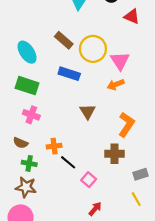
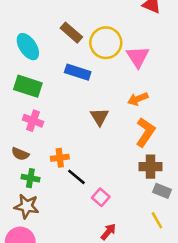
orange arrow: (116, 85) -> (138, 99), moved
brown cross: (115, 154) -> (151, 167), moved
gray rectangle: (140, 174) -> (162, 191), turned 40

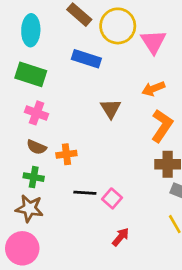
cyan ellipse: (28, 47) -> (31, 30), turned 36
brown semicircle: (20, 154) -> (36, 147), moved
black line: (76, 177) -> (85, 193), moved, turned -36

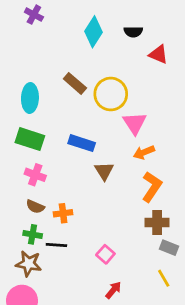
pink triangle: (153, 42) -> (135, 123), moved
blue rectangle: (86, 59) -> (82, 143), moved
black line: (85, 193) -> (56, 245), moved

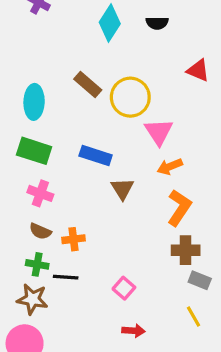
red triangle: (158, 54) -> (198, 70), moved
red arrow: (113, 290) -> (133, 331), turned 54

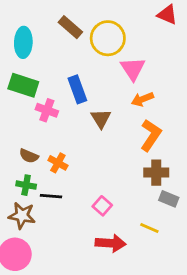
blue rectangle: (96, 156) -> (77, 89), turned 52
pink cross: (40, 193) -> (47, 110), moved
orange cross: (73, 239) -> (58, 163), turned 36
yellow line: (193, 317) -> (149, 228), moved, turned -36
red arrow: (133, 331) -> (111, 243), size x1.5

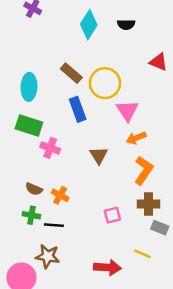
blue rectangle: (77, 89) -> (78, 109), moved
pink square: (102, 206) -> (112, 215), moved, turned 35
brown star: (22, 216) -> (48, 256), moved

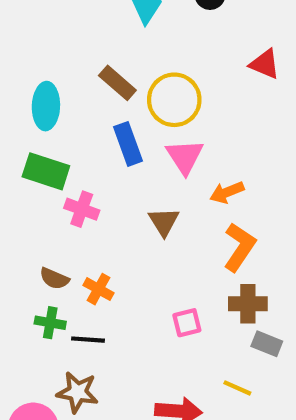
pink triangle: (127, 111) -> (185, 157), moved

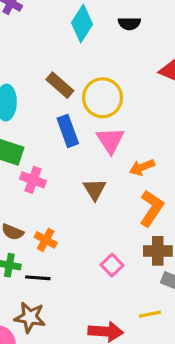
pink square: (187, 323) -> (112, 265), turned -30
yellow line: (237, 388) -> (150, 314), turned -35

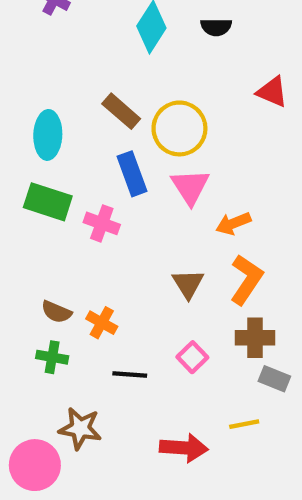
pink cross: (33, 180) -> (102, 223), moved
brown triangle: (95, 189) -> (188, 284), moved
black line: (38, 278) -> (130, 374), moved

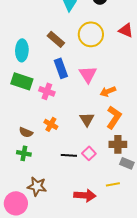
yellow circle: (179, 128) -> (91, 34), moved
orange cross: (102, 323) -> (51, 124), moved
black line: (130, 374) -> (69, 155), moved

